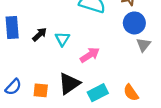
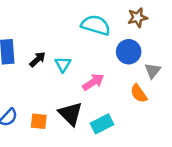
blue circle: (134, 23) -> (129, 52), moved
black triangle: (69, 84) -> (70, 114), turned -40
orange semicircle: (131, 93) -> (139, 93), moved

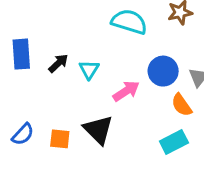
blue circle: (129, 52) -> (163, 71), moved
cyan rectangle: (102, 124) -> (174, 142), moved

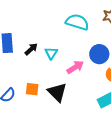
orange square: (60, 139) -> (32, 89), moved

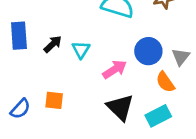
black triangle: (57, 92) -> (120, 107), moved

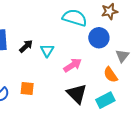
blue circle: (148, 51) -> (99, 38), moved

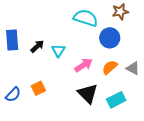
gray triangle: (122, 56) -> (133, 68), moved, turned -40
orange semicircle: (111, 75) -> (110, 67), moved, turned 84
orange square: (27, 88) -> (38, 88), turned -32

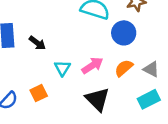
black arrow: (37, 46) -> (37, 43), turned 80
cyan triangle: (58, 50) -> (62, 68), moved
cyan rectangle: (116, 100) -> (149, 99), moved

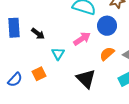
pink arrow: (92, 65) -> (82, 39), moved

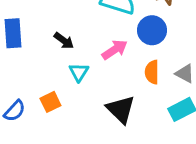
black arrow: (38, 34) -> (64, 41), moved
orange semicircle: (107, 54) -> (152, 72), turned -49

